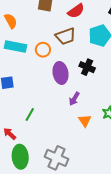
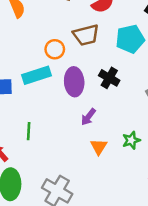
cyan rectangle: (15, 47) -> (37, 75), moved, turned -35
green line: (30, 114) -> (29, 131), turned -32

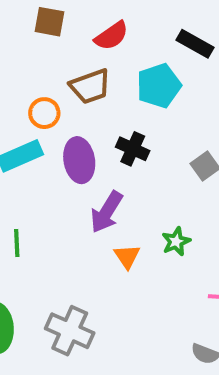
purple arrow: (88, 117) -> (107, 212), size x1.5

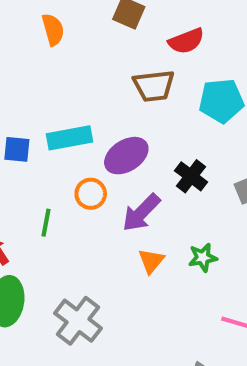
orange circle: (44, 113) -> (91, 194), moved
black cross: (133, 149) -> (191, 176), moved
purple ellipse: (79, 160) -> (126, 156), turned 54

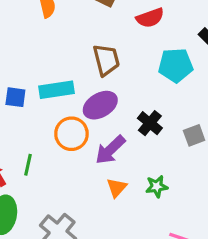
brown trapezoid: (154, 86) -> (106, 60), moved, turned -100
orange circle: (91, 194) -> (71, 134), size x1.4
green line: (46, 223) -> (28, 165), moved

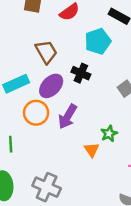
black cross: (150, 123) -> (81, 73), moved
orange triangle: (117, 188) -> (92, 150), moved

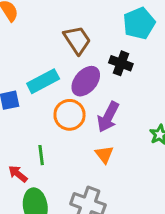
orange triangle: (92, 150) -> (104, 154), moved

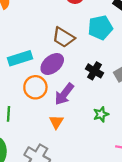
brown trapezoid: (77, 40) -> (63, 37), moved, turned 145
black cross: (121, 63) -> (94, 71), moved

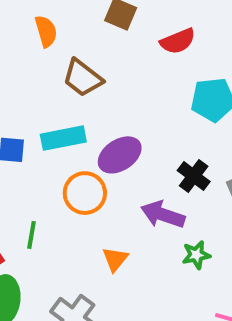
brown trapezoid: (63, 37) -> (83, 78), moved
purple arrow: (64, 94) -> (163, 215), moved, turned 65

